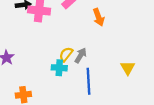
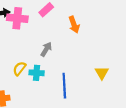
yellow semicircle: (66, 54) -> (19, 69), moved
gray arrow: (81, 55) -> (46, 49), moved

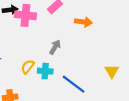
orange arrow: (74, 25) -> (83, 22), turned -63
blue line: (64, 86) -> (74, 84), turned -50

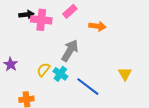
gray arrow: (55, 47) -> (70, 51), size x1.5
cyan cross: (45, 71) -> (60, 74), turned 32

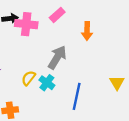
orange arrow: (97, 26) -> (87, 31), turned 84
blue line: (88, 87) -> (77, 96), turned 65

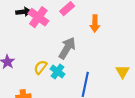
pink cross: (26, 24) -> (38, 17), turned 30

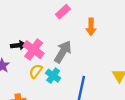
black arrow: (23, 12) -> (18, 45), moved
pink cross: (38, 17) -> (34, 50), moved

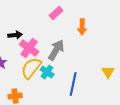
black arrow: (18, 45) -> (15, 35), moved
yellow semicircle: (36, 71) -> (31, 68), size x1.6

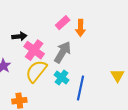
pink rectangle: (56, 13) -> (63, 23), moved
orange arrow: (82, 27) -> (80, 28), moved
cyan cross: (47, 72) -> (62, 77), moved

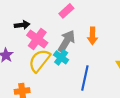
orange arrow: (80, 28) -> (92, 36), moved
cyan cross: (62, 77) -> (61, 57), moved

